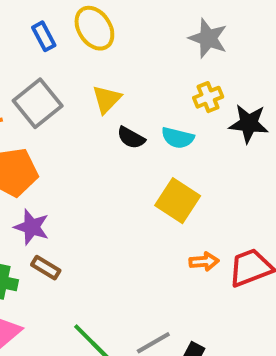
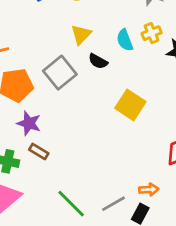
gray square: (38, 103) -> (60, 73), moved
cyan semicircle: (178, 138) -> (125, 40), moved, turned 55
orange arrow: (204, 262) -> (149, 190), moved

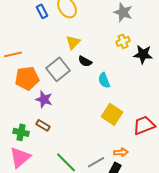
cyan semicircle: (125, 40) -> (104, 80), moved
yellow square: (130, 105) -> (112, 114), moved
purple star: (29, 123) -> (44, 99), moved

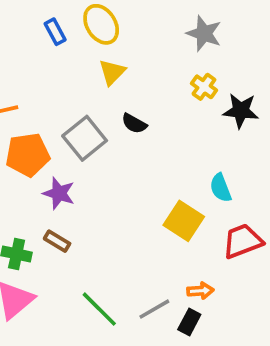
yellow cross: (123, 41) -> (204, 87), turned -32
yellow triangle: (73, 42) -> (112, 72), moved
cyan semicircle: (104, 80) -> (221, 188), moved

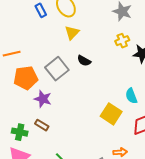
yellow cross: (204, 87) -> (122, 41), turned 32

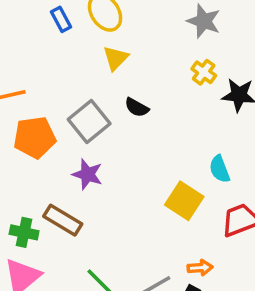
yellow cross: (122, 41) -> (204, 72), turned -32
purple star: (43, 99) -> (87, 174), moved
brown rectangle: (42, 125) -> (63, 220), size x1.5

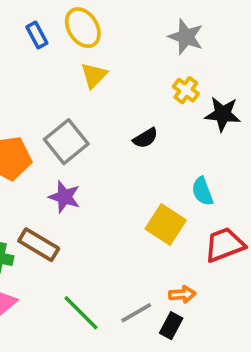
black semicircle: (137, 107) -> (145, 138), moved, turned -60

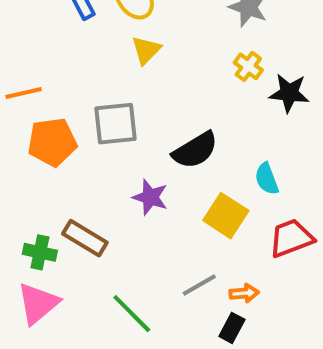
black semicircle: (145, 138) -> (195, 150), moved, size x1.6
gray square: (66, 142) -> (115, 124), turned 33
purple star: (64, 197) -> (150, 197), moved
gray line: (136, 313) -> (199, 285), moved

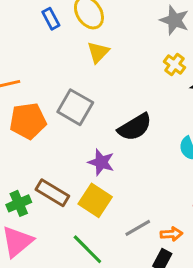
gray square: (115, 124) -> (75, 107), turned 36
yellow square: (226, 216) -> (95, 200), moved
green cross: (40, 252) -> (19, 203), turned -35

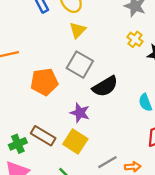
gray square: (75, 107) -> (80, 65), moved
orange pentagon: (28, 121) -> (44, 82), moved

